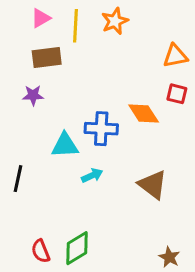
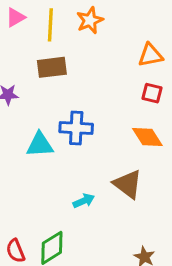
brown rectangle: (47, 57) -> (52, 67), moved
orange diamond: (144, 113) -> (147, 137), moved
cyan arrow: (92, 176) -> (84, 201), moved

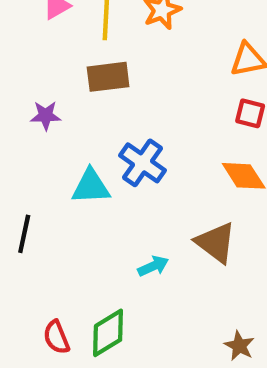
blue cross: (76, 128) -> (142, 163), turned 32

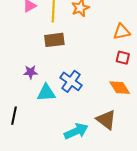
purple star: (46, 116) -> (31, 72), moved
cyan arrow: (153, 266) -> (76, 131), size x1.6

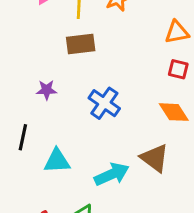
cyan triangle: (46, 93) -> (57, 161), moved
black line: (14, 116) -> (23, 137), moved

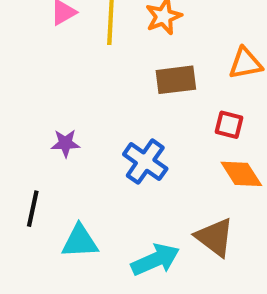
brown rectangle: (81, 44) -> (176, 80), moved
red square: (178, 69) -> (229, 125), moved

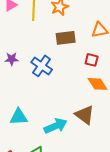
purple star: (65, 143) -> (12, 59), moved
blue cross: (145, 162) -> (42, 66), moved

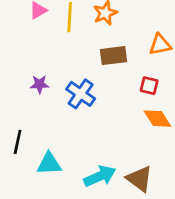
brown triangle: (85, 115) -> (140, 179), moved

